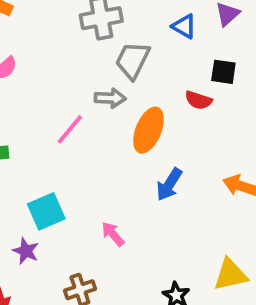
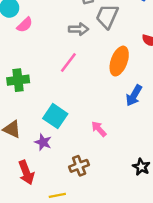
gray arrow: (110, 98) -> (79, 29), moved
cyan square: (46, 211) -> (55, 116), turned -30

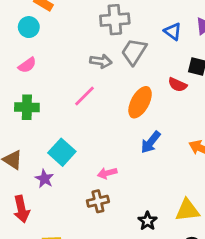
pink semicircle: (25, 25) -> (27, 65), moved
pink arrow: (99, 129) -> (107, 173), turned -70
brown cross: (79, 166) -> (98, 201), moved

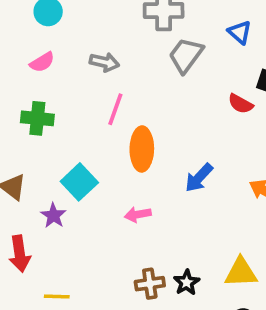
gray arrow: (101, 61) -> (104, 62), moved
pink line: (84, 96) -> (115, 109), turned -30
orange ellipse: (140, 102) -> (142, 149), moved, turned -32
brown cross: (98, 201) -> (150, 284), moved

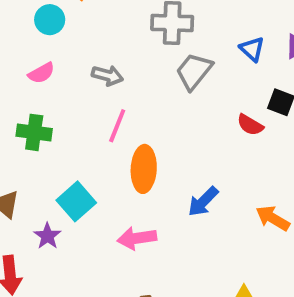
pink arrow: (138, 214) -> (137, 238), size x1.4

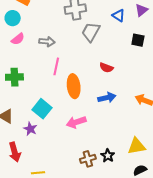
pink semicircle: (41, 73) -> (18, 39), moved
red semicircle: (250, 125) -> (106, 68), moved
blue arrow: (203, 202) -> (107, 98), turned -138

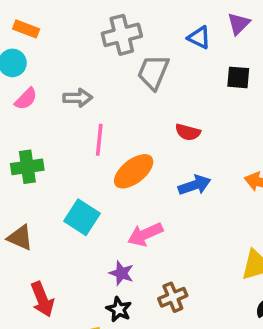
orange ellipse: (74, 86) -> (134, 171), turned 65
purple star: (30, 129) -> (121, 273), moved
black star: (108, 156) -> (119, 309), moved

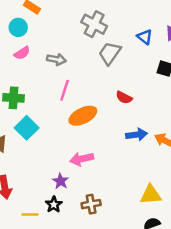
gray cross: (122, 35) -> (94, 24), turned 30
blue arrow: (195, 185) -> (137, 135), moved
cyan square: (82, 217) -> (27, 128), moved

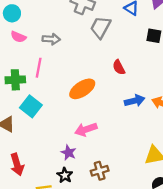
pink semicircle: (22, 53) -> (18, 37), turned 63
pink line: (65, 90) -> (39, 68), moved
red semicircle: (124, 98) -> (119, 67), turned 42

